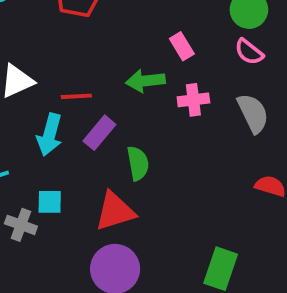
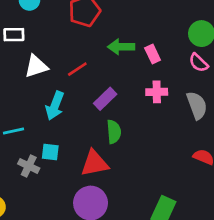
green arrow: (145, 81) -> (121, 47), moved
red line: (76, 96) -> (77, 69), moved, turned -36
purple rectangle: (99, 133) -> (105, 99), moved

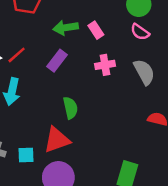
red line: (77, 69) -> (17, 55), moved
purple rectangle: (105, 99) -> (57, 61), moved
cyan square: (50, 152) -> (26, 155), moved

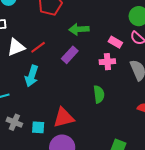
pink rectangle: (96, 30) -> (115, 42), moved, turned -32
green semicircle: (70, 108) -> (99, 94), moved

